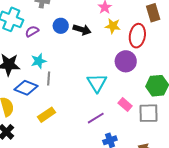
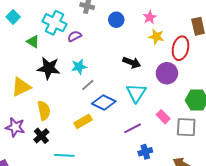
blue circle: (61, 26) -> (116, 20), moved
black arrow: (82, 30) -> (132, 62), moved
gray line: (49, 79) -> (88, 85), turned 40
blue diamond: (26, 88) -> (104, 102), moved

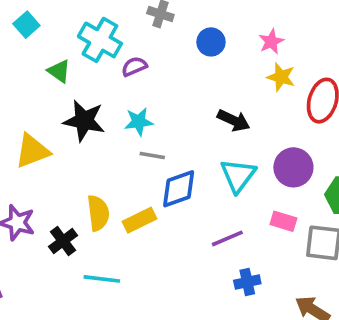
purple circle: (167, 73) -> (293, 167), moved
gray line: (88, 85) -> (152, 156), turned 48
blue diamond: (104, 102) -> (179, 189), turned -50
yellow semicircle: (44, 111) -> (98, 213), moved
pink rectangle: (163, 117) -> (283, 221), turned -32

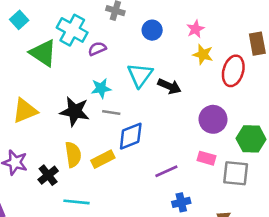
green triangle: (59, 71) -> (43, 53), size x1.6
black star: (84, 121) -> (75, 111), moved
cyan triangle: (238, 176) -> (140, 75), moved

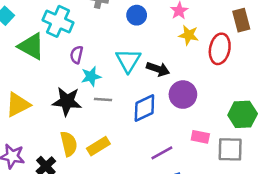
purple semicircle: (97, 49) -> (77, 55), moved, turned -48
purple circle: (213, 119) -> (183, 95), moved
blue diamond: (131, 136) -> (144, 108), moved

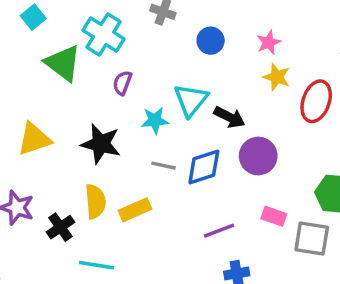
cyan star: (91, 76) -> (155, 120), moved
gray line: (103, 100) -> (163, 166), moved

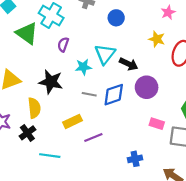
pink star: (269, 42) -> (168, 12), moved
yellow semicircle: (95, 201) -> (34, 108), moved
purple line: (219, 231) -> (93, 137), moved

